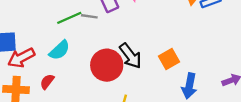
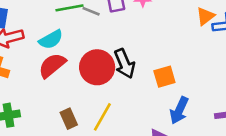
red semicircle: (47, 82) -> (52, 65), moved, size x1.6

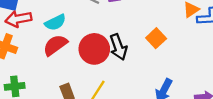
orange square: (164, 77) -> (156, 38), moved, turned -30

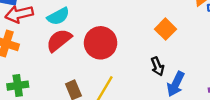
black arrow: (118, 47) -> (157, 66), moved, size x0.7

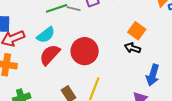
black arrow: (157, 66) -> (132, 48), moved, turned 140

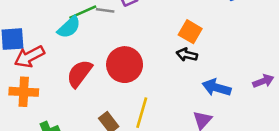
cyan semicircle: (46, 35) -> (69, 27), moved
blue arrow: (153, 75) -> (216, 88), turned 95

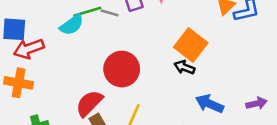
orange square: (190, 32) -> (191, 45), size x1.4
red semicircle: (79, 74) -> (89, 103), moved

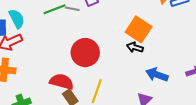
cyan semicircle: (72, 25) -> (17, 19), moved, turned -78
red semicircle: (89, 103) -> (62, 82), turned 65

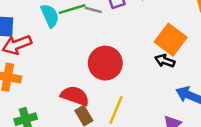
cyan semicircle: (17, 19) -> (50, 16), moved

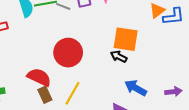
orange square: (171, 40) -> (126, 39), turned -35

